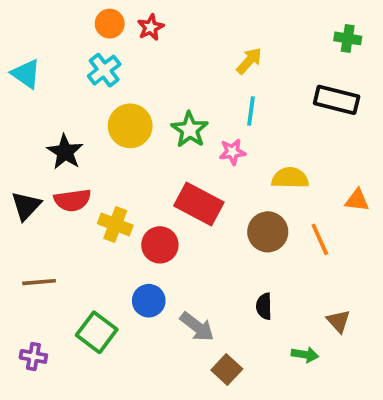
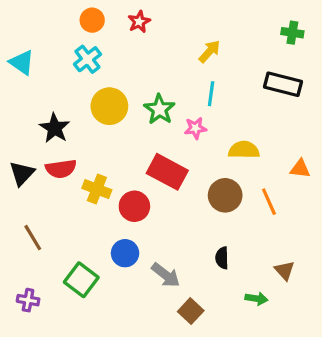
red star: (151, 27) -> (139, 22), moved
brown line: (39, 282) -> (33, 238), turned 64

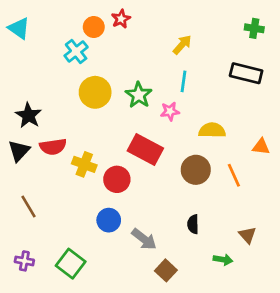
orange circle: (92, 20) -> (94, 27), moved
cyan triangle: (22, 62) -> (19, 28), moved
black star: (55, 128) -> (28, 115), moved
green square: (81, 280) -> (71, 264), moved

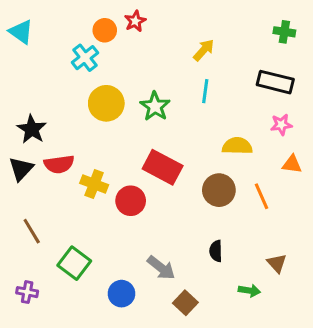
pink star: (170, 111) -> (281, 125), moved
blue circle: (109, 220) -> (121, 294), moved
green square: (71, 264) -> (74, 263), moved

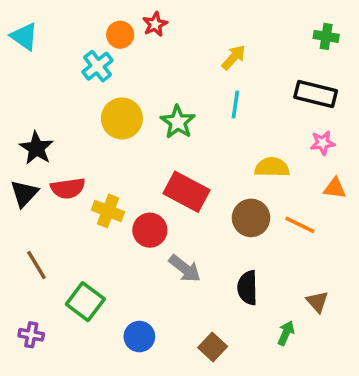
orange line: (262, 196) -> (300, 225), turned -40
black semicircle: (216, 251) -> (248, 288), size x1.4
gray arrow: (161, 268) -> (185, 269), moved
green arrow: (249, 291) -> (286, 333), turned -75

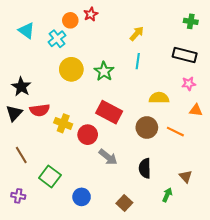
cyan triangle: (24, 36) -> (26, 31), moved

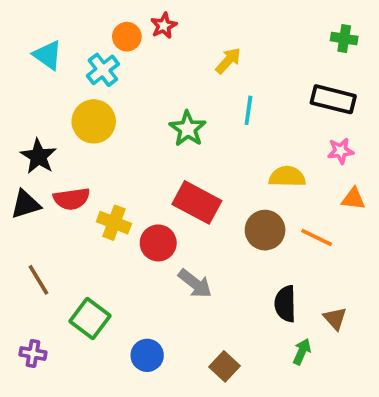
yellow arrow: (137, 34) -> (228, 61), moved
yellow circle: (71, 69) -> (94, 121), moved
black triangle: (14, 113) -> (26, 204), turned 30
black semicircle: (145, 168) -> (285, 304), moved

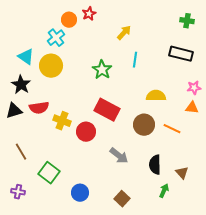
cyan triangle: (48, 55) -> (26, 57), moved
pink star: (341, 151) -> (194, 88), moved
gray arrow: (195, 283) -> (119, 156), moved

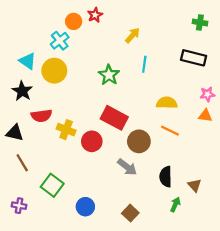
black triangle: (14, 111) -> (15, 133), moved, turned 30
brown circle: (144, 125) -> (139, 141), moved
orange line: (172, 129) -> (170, 131), moved

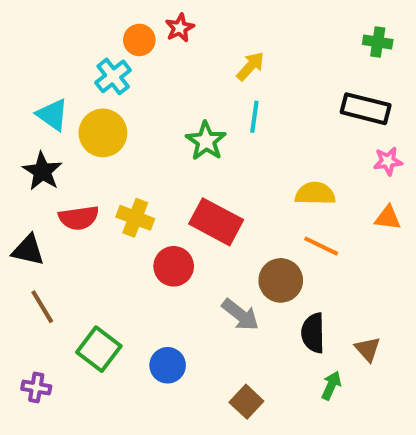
cyan line: (144, 64) -> (254, 117), moved
pink star: (207, 94) -> (388, 161), moved
yellow cross: (66, 130) -> (135, 218), moved
brown circle: (139, 141) -> (281, 280), moved
blue circle: (85, 207) -> (168, 365), moved

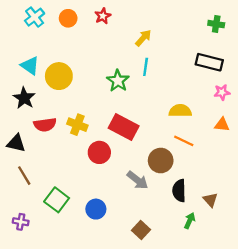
orange circle: (139, 40) -> (68, 18), moved
cyan cross: (113, 76) -> (35, 17), moved

